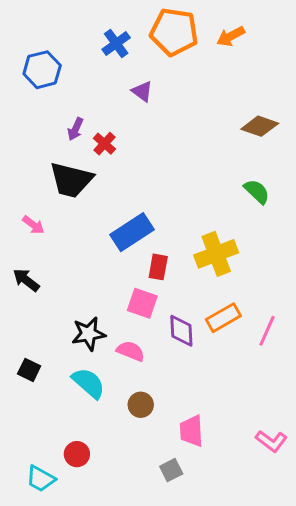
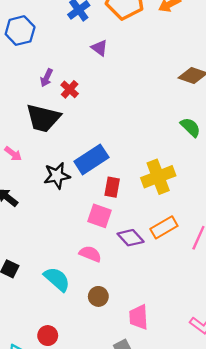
purple diamond: (181, 331) -> (131, 238), turned -40
black star: (89, 334) -> (57, 176), moved

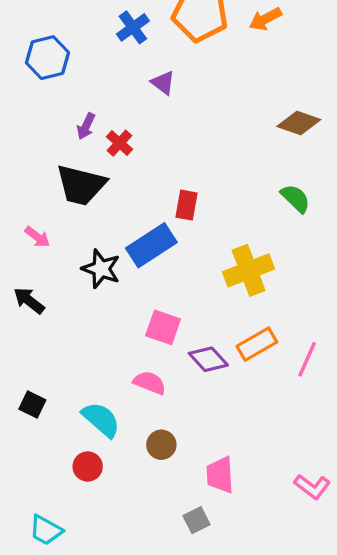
black star: (57, 176) -> (101, 269), turned 30
red rectangle: (112, 187) -> (187, 205), moved
red circle: (48, 336) -> (88, 466), moved

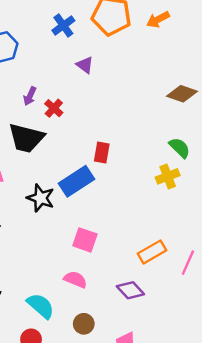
yellow cross: (249, 270) -> (168, 176), moved, size x0.7
purple diamond: (208, 359) -> (130, 290), moved

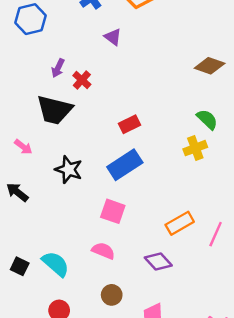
red rectangle: (102, 152) -> (130, 124), turned 54
blue rectangle: (77, 181) -> (125, 165), moved
cyan semicircle: (41, 306) -> (56, 264), moved

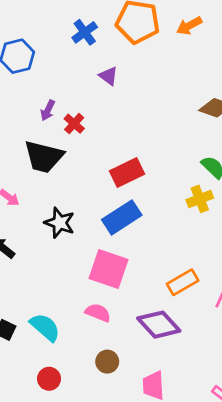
red rectangle: (130, 124) -> (127, 173), size x1.4
pink square: (113, 211) -> (109, 269), size x1.4
purple diamond: (158, 261) -> (159, 325), size x1.4

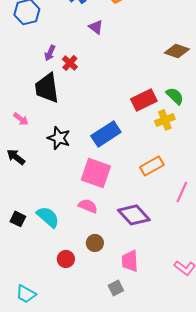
black trapezoid: (44, 157) -> (47, 88), turned 68
red rectangle: (127, 173) -> (144, 100), moved
orange rectangle: (183, 282) -> (152, 166), moved
red circle: (49, 379) -> (66, 259), moved

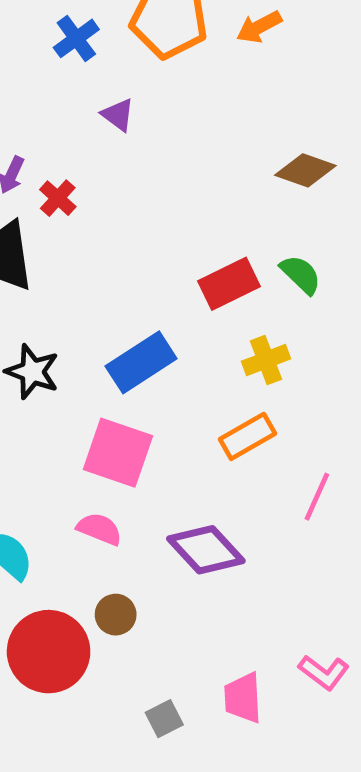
yellow cross: (165, 120) -> (266, 360), moved
red circle: (66, 259) -> (49, 652), size x2.0
pink trapezoid: (130, 261) -> (243, 698), moved

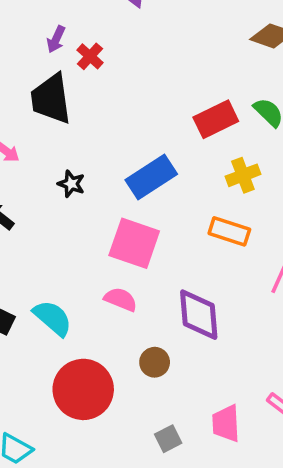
black star: (32, 372) -> (71, 184), size x0.7
orange rectangle: (248, 436) -> (229, 231), turned 48
purple diamond: (206, 550) -> (199, 315), turned 38
brown circle: (116, 615) -> (155, 362), moved

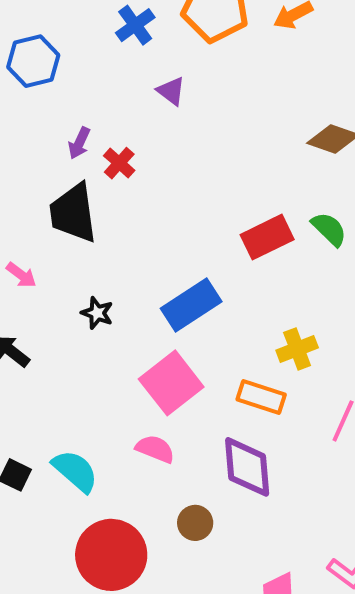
yellow cross: (243, 175) -> (297, 349), moved
orange rectangle: (229, 231) -> (261, 397), moved
pink square: (134, 243) -> (171, 383), turned 33

